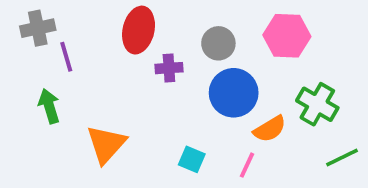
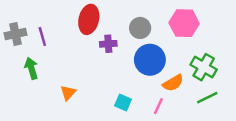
gray cross: (38, 28) -> (15, 34), moved
orange triangle: (106, 144) -> (68, 93), size x0.6
green line: (342, 157) -> (207, 98), moved

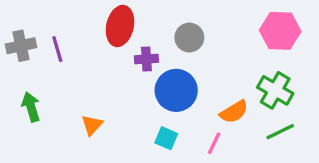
pink hexagon: (184, 23) -> (280, 31), moved
blue circle: (150, 60) -> (176, 90), moved
green arrow: (31, 68) -> (31, 107), moved

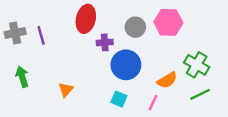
pink hexagon: (280, 31) -> (168, 22), moved

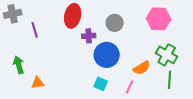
pink hexagon: (168, 22) -> (159, 19), moved
gray cross: (15, 33) -> (13, 14), moved
orange triangle: (66, 90) -> (38, 83), moved, turned 40
green line: (200, 94) -> (170, 80), turned -60

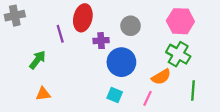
purple line: (35, 30) -> (60, 34), moved
green cross: (167, 55) -> (178, 54), moved
green arrow: (19, 65) -> (37, 60), moved, turned 54

